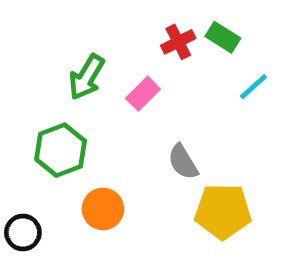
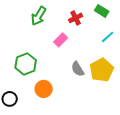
green rectangle: (223, 37) -> (102, 11), moved
green arrow: (86, 77) -> (39, 16), moved
yellow pentagon: (223, 211) -> (102, 70), moved, turned -30

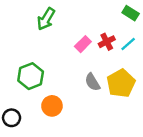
green rectangle: (102, 11) -> (131, 13), moved
red cross: (76, 18) -> (107, 42), moved
pink rectangle: (61, 40) -> (83, 44), moved

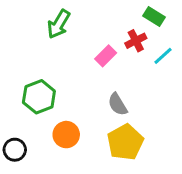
green rectangle: (131, 13) -> (154, 17), moved
red cross: (107, 42) -> (136, 41), moved
yellow pentagon: (121, 83) -> (125, 142), moved

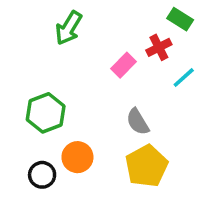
cyan line: (163, 56) -> (184, 77), moved
black circle: (15, 150) -> (42, 175), moved

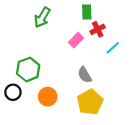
green rectangle: (180, 19) -> (87, 12), moved, turned 56
black circle: (42, 175) -> (13, 92), moved

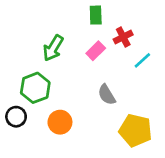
green rectangle: (87, 12) -> (96, 15), moved
green arrow: (42, 17) -> (53, 48), moved
yellow pentagon: (90, 102) -> (136, 130), moved, turned -30

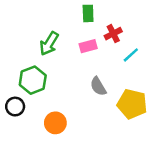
pink rectangle: (96, 51) -> (88, 46), turned 30
orange circle: (60, 122) -> (55, 123), moved
yellow pentagon: (136, 130) -> (132, 104), moved

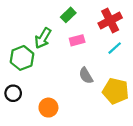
green rectangle: (88, 13) -> (68, 15), moved, turned 48
red cross: (113, 34) -> (110, 20), moved, size x1.5
green hexagon: (33, 80) -> (22, 58), moved

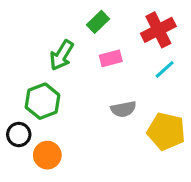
green hexagon: (22, 58) -> (43, 101), moved
gray semicircle: (86, 76) -> (123, 109), turned -70
orange circle: (48, 108) -> (47, 155), moved

